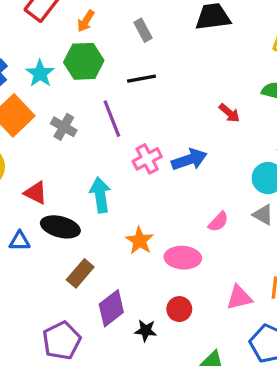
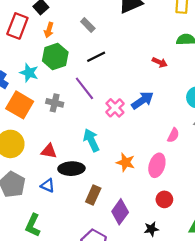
blue triangle: (20, 241) -> (48, 186), turned 40
pink ellipse: (183, 258) -> (157, 165), turned -60
black star: (146, 331) -> (151, 229), moved

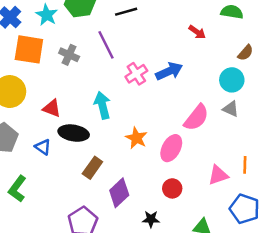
orange square: (20, 105) -> (29, 49), turned -32
pink semicircle: (173, 135) -> (196, 118), size x1.6

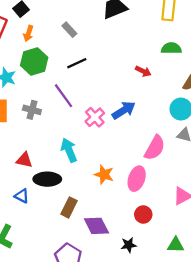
purple diamond: (119, 193) -> (96, 226), turned -65

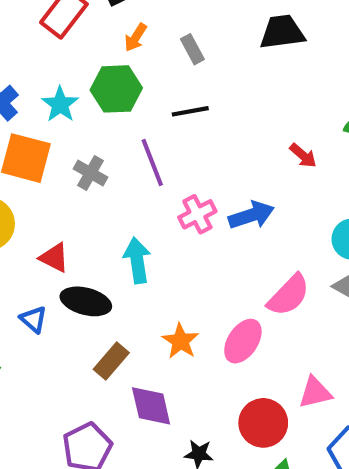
orange arrow: (28, 33) -> (136, 37), moved
orange star: (104, 175) -> (180, 341), moved
red circle: (143, 215) -> (263, 423), moved, size x1.5

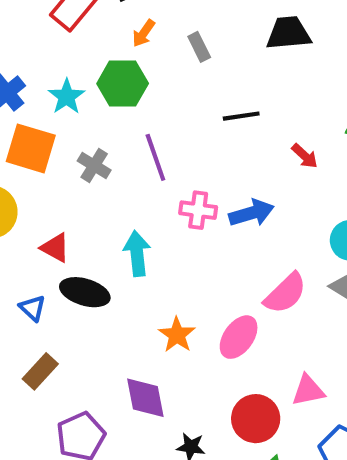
black line: (190, 111) -> (241, 116), moved
pink cross: (197, 214) -> (198, 210), turned 33
brown rectangle: (111, 361) -> (40, 371), moved

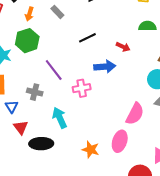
gray cross: (94, 165) -> (35, 92), moved
blue arrow: (251, 213) -> (105, 67), moved, turned 30
red triangle: (55, 248) -> (21, 127), turned 42
blue triangle: (32, 308) -> (12, 107), moved, turned 32

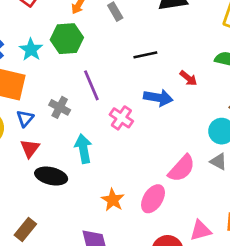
pink cross: (82, 88) -> (121, 118), turned 30

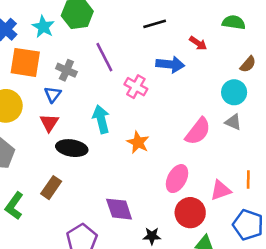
gray cross: (60, 107) -> (66, 70), moved
blue triangle: (25, 118) -> (53, 94), moved
pink ellipse: (153, 199) -> (177, 179), moved
orange star: (113, 200) -> (138, 142), moved
brown rectangle: (25, 229) -> (51, 188), moved

